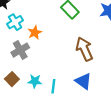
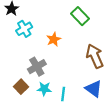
orange star: (35, 32) -> (54, 39), moved
gray cross: (20, 50) -> (37, 67), moved

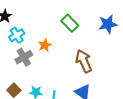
gray cross: (37, 67) -> (24, 57), moved

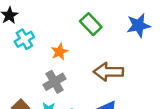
gray cross: (24, 57) -> (55, 82), moved
brown arrow: (84, 61) -> (108, 72), turned -65

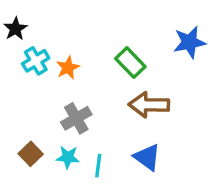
green rectangle: (91, 24) -> (130, 63), moved
orange star: (60, 52) -> (68, 68), moved

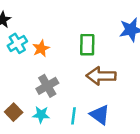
green rectangle: (130, 63) -> (87, 45), turned 45
cyan line: (98, 166) -> (74, 116), moved

